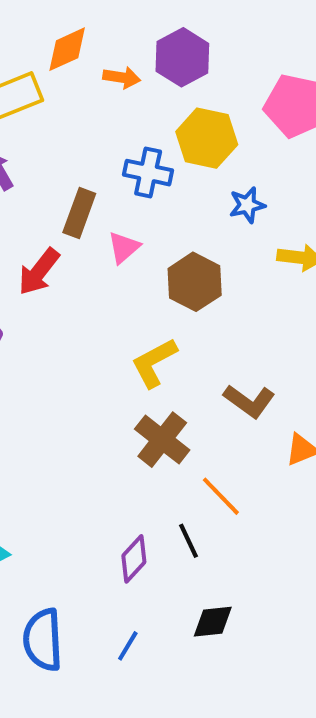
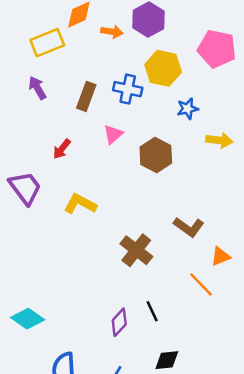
brown rectangle: (79, 213) -> (86, 96), moved
red arrow: (39, 272) -> (62, 149), size x0.7
yellow L-shape: (154, 363) -> (80, 204), moved, turned 56
orange line: (221, 496) -> (201, 284), moved

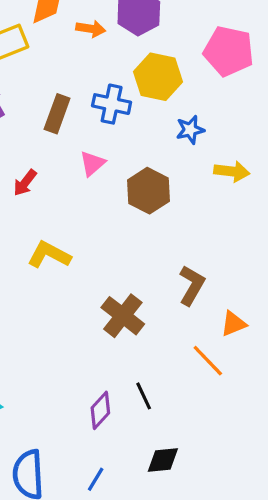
brown L-shape: (189, 227) -> (192, 285), turned -96

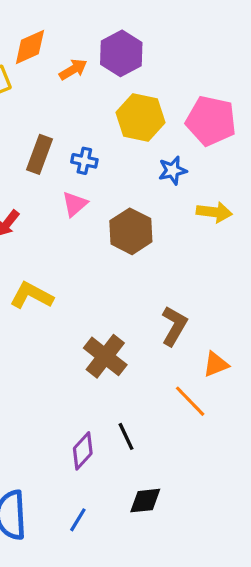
orange arrow: (91, 29) -> (73, 69), turned -40
pink pentagon: (229, 51) -> (211, 121), moved
blue cross: (112, 104) -> (84, 161), moved, size x0.7

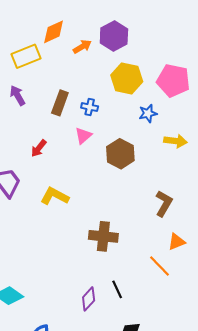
brown L-shape: (174, 326) -> (164, 203), moved
brown cross: (105, 356) -> (103, 236), turned -32

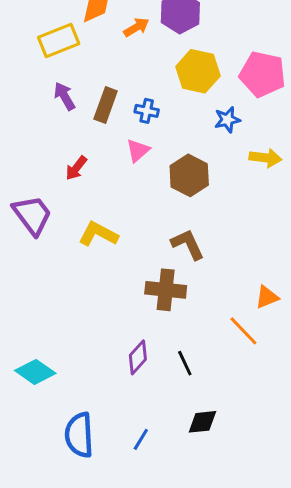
purple arrow: (18, 95) -> (65, 96), moved
brown L-shape: (164, 203) -> (188, 244), moved, turned -55
purple diamond: (89, 299) -> (138, 357), moved

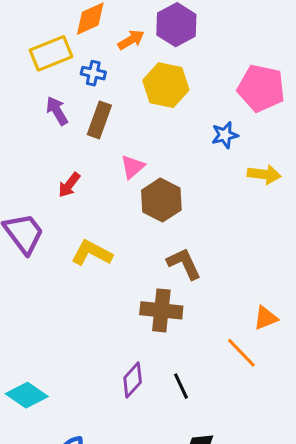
yellow hexagon: (198, 71) -> (166, 85), moved
blue cross: (147, 111) -> (93, 73), moved
brown hexagon: (189, 175) -> (161, 200), moved

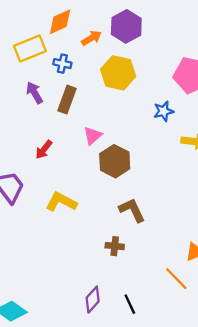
brown cross: (161, 310) -> (115, 246), size x0.6

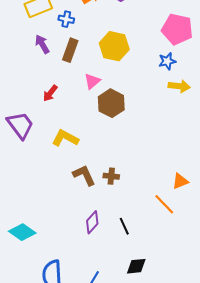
yellow hexagon: (118, 73) -> (114, 46), moved
blue star: (164, 111) -> (167, 61), moved
brown L-shape: (132, 210) -> (84, 175), moved

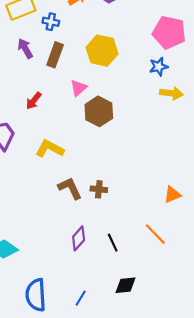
orange line: (164, 204) -> (155, 234), moved

